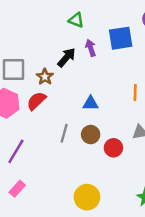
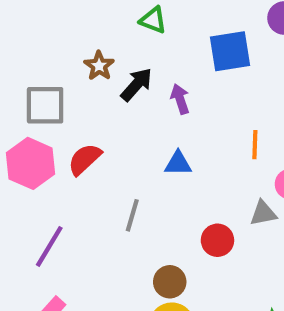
purple arrow: (91, 48) -> (180, 99), moved
brown star: (45, 77) -> (99, 66), moved
brown circle: (91, 135) -> (170, 282), moved

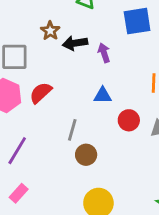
black arrow: (136, 84) -> (75, 43), turned -140
red circle: (217, 240) -> (129, 120), moved
brown circle: (170, 282) -> (86, 155), moved

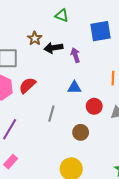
brown circle: (86, 155) -> (81, 132), moved

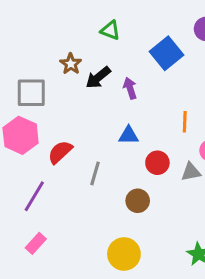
blue square: (100, 31) -> (167, 53), turned -30
black arrow: (53, 48) -> (98, 78), turned -30
red semicircle: (27, 85) -> (60, 152), moved

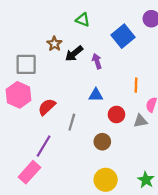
purple line: (34, 196) -> (44, 146), moved
pink rectangle: (36, 243) -> (29, 172), size x1.5
yellow circle: (124, 254) -> (106, 180), moved

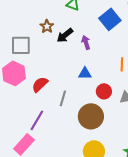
brown circle: (102, 142) -> (91, 116), size x1.6

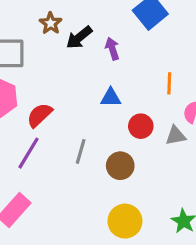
gray line: (63, 98) -> (81, 151), moved
brown circle: (91, 116) -> (120, 166), size x0.7
purple line: (37, 120) -> (28, 153), moved

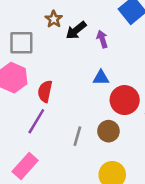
red semicircle: (40, 115) -> (45, 91), turned -35
red circle: (141, 126) -> (125, 100), size x1.5
gray line: (81, 151) -> (77, 136), moved

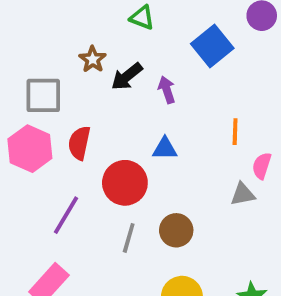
red semicircle: (45, 91) -> (79, 143), moved
red circle: (125, 100) -> (125, 183), moved

